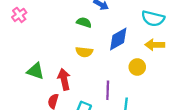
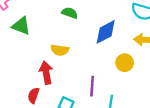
yellow semicircle: (84, 52) -> (60, 50), moved
green triangle: (35, 71) -> (21, 26), moved

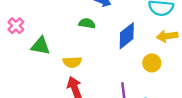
yellow semicircle: (60, 50) -> (72, 62), moved

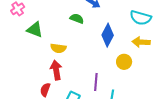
blue diamond: (127, 36) -> (108, 35), turned -35

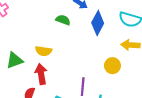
green triangle: (35, 30) -> (14, 60), moved, turned -42
blue diamond: (108, 35) -> (98, 23), moved

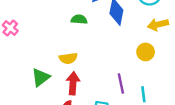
red arrow: (41, 74) -> (73, 83), turned 30

